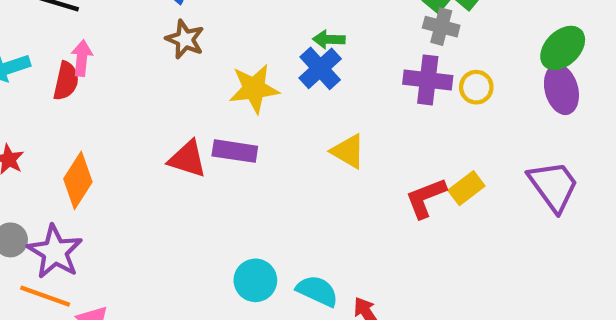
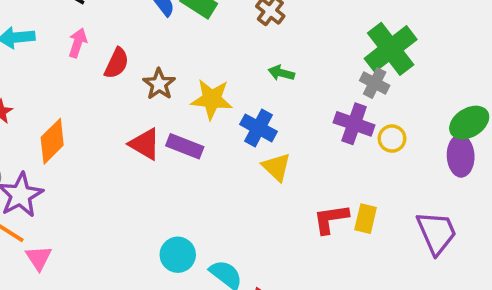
brown star: (185, 39) -> (159, 84), moved
blue cross: (320, 68) -> (259, 128), moved, turned -32
red semicircle: (66, 81) -> (117, 63), moved
yellow rectangle: (466, 188) -> (366, 219), turned -52

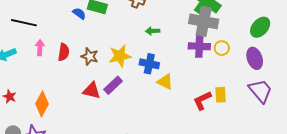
gray cross: (375, 83) -> (204, 21), size x1.8
purple rectangle: (185, 146) -> (113, 85), turned -48
purple ellipse: (461, 156) -> (255, 58), moved

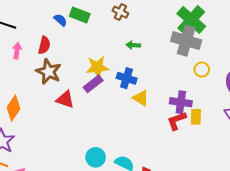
purple cross: (199, 46) -> (181, 102), moved
red semicircle: (64, 52) -> (44, 45), moved
brown star: (90, 56) -> (49, 72), moved, size x1.4
purple rectangle: (113, 85) -> (93, 84), moved

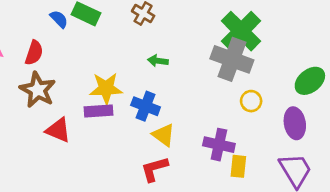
purple rectangle: (93, 84) -> (98, 111), turned 30
red L-shape: (177, 121) -> (154, 169), moved

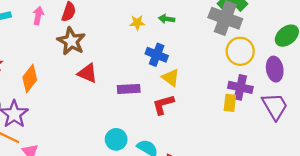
yellow star: (106, 88) -> (137, 23), moved, size x0.6
yellow circle: (251, 101) -> (240, 51), size x1.6
purple rectangle: (98, 111) -> (129, 89), moved
purple cross: (219, 145) -> (240, 87), moved

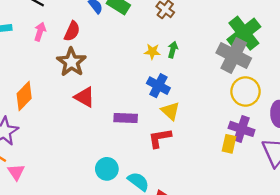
green arrow: (167, 19) -> (173, 50), turned 91
yellow star: (137, 23) -> (152, 52), moved

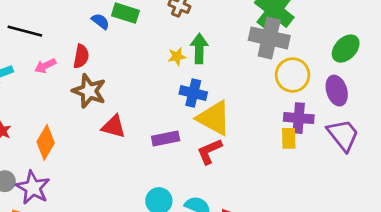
pink arrow: (40, 32) -> (45, 66), turned -120
green arrow: (173, 50) -> (199, 49), size x1.5
yellow triangle: (170, 111) -> (214, 118), size x1.6

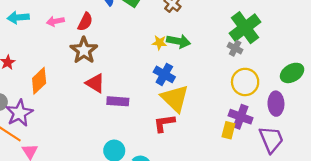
gray cross: (269, 38) -> (235, 48), size x0.5
green arrow: (199, 49) -> (179, 41), turned 85
purple rectangle: (166, 139) -> (118, 101), moved

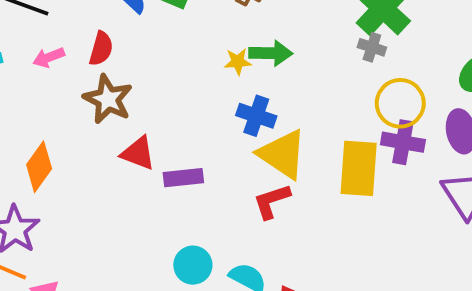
purple cross: (241, 117) -> (403, 142), moved
yellow rectangle: (228, 130) -> (359, 168), moved, size x1.8

